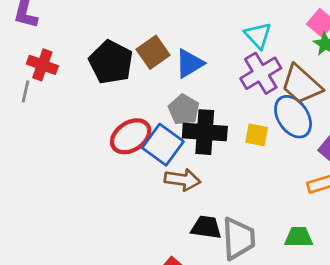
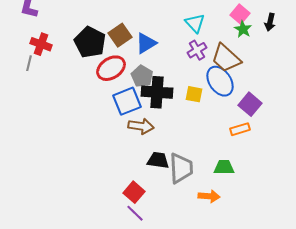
purple cross: (261, 73) -> (197, 50), size x0.7
red ellipse: (131, 136) -> (111, 68), moved
blue square: (163, 145) -> (127, 101), turned 32

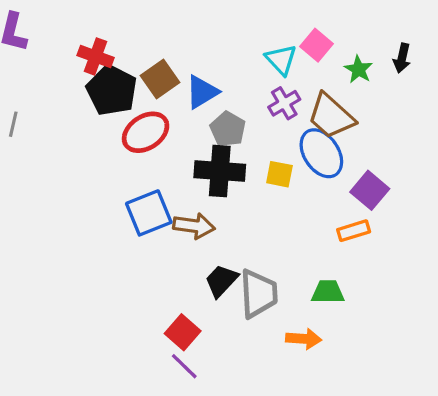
pink square: (240, 14) -> (317, 45), moved
red cross: (41, 44) -> (96, 56), moved
gray pentagon: (142, 76) -> (228, 129), moved
blue square: (127, 101) -> (149, 213), moved
black trapezoid: (158, 160) -> (221, 281), turned -55

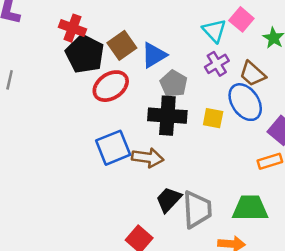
brown trapezoid: (331, 116) -> (253, 74), size x0.7
green trapezoid: (328, 292) -> (250, 208), size x1.4

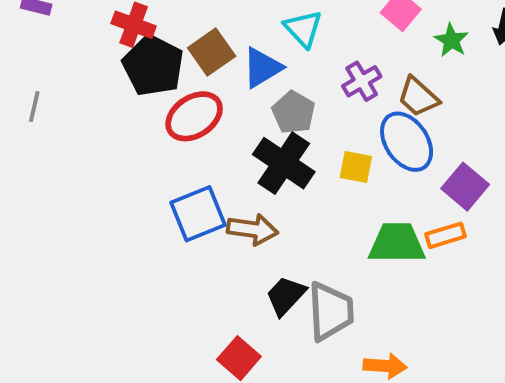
cyan triangle: (214, 31) -> (303, 29), moved
black cross: (167, 116) -> (284, 163), turned 30
green trapezoid: (250, 208) -> (397, 243), moved

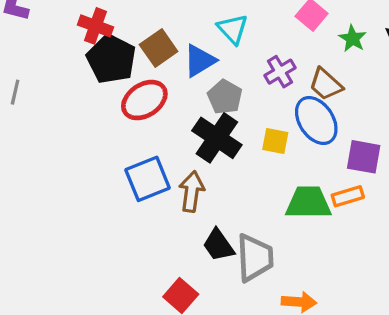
purple square: (465, 187) -> (364, 157), turned -30
brown arrow: (253, 229) -> (192, 191), turned -90
black trapezoid: (286, 296) -> (218, 245), turned -78

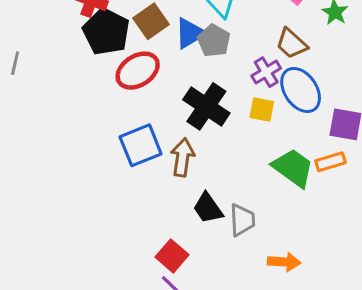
purple cross: (280, 72) -> (266, 72), moved
brown trapezoid: (326, 84) -> (292, 44), moved
gray pentagon: (225, 97) -> (214, 41), moved
green trapezoid: (308, 203) -> (293, 168), turned 36
gray trapezoid: (255, 258) -> (242, 220), size x0.7

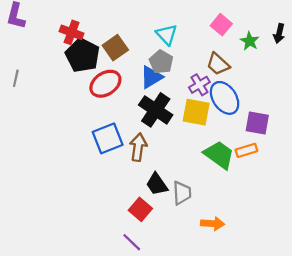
blue triangle: (190, 33) -> (151, 77), moved
yellow square: (262, 109) -> (196, 112), size x1.5
red square: (172, 256) -> (140, 209), moved

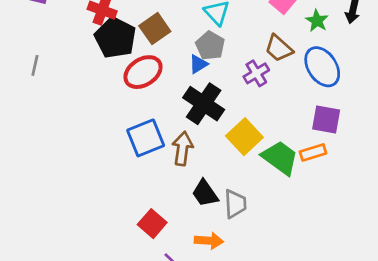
blue triangle: (151, 77) -> (198, 64), size x0.7
blue ellipse: (225, 98) -> (322, 67), moved
yellow square: (196, 112) -> (244, 137), moved, turned 36
red square: (140, 209) -> (152, 224), moved
orange arrow: (213, 224) -> (209, 241), moved

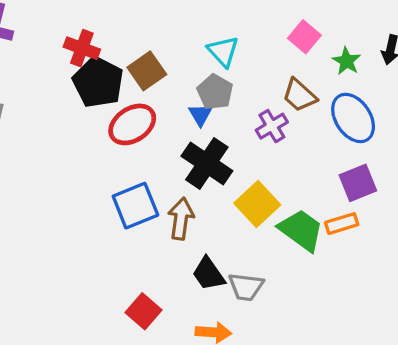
blue triangle: (198, 64) -> (200, 115), turned -30
purple square: (326, 119) -> (358, 183), turned -32
gray trapezoid: (235, 204) -> (246, 287), turned 100

